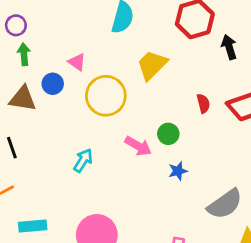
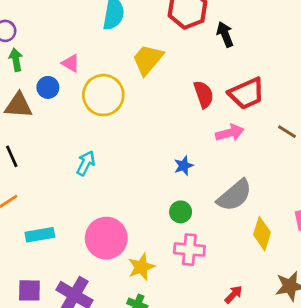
red semicircle: (203, 103) -> (204, 94), size x1.4
green circle: (168, 134) -> (181, 212), moved
pink arrow: (138, 146) -> (230, 133), moved, turned -40

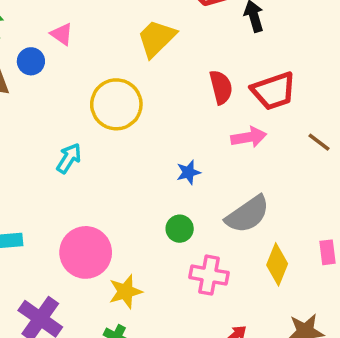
yellow circle: (103, 95) -> (116, 104), moved
pink cross: (189, 250) -> (209, 275), moved

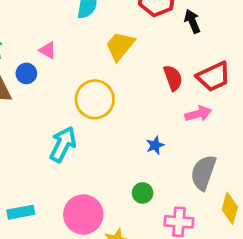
cyan arrow: (69, 158) -> (63, 144), size x1.5
gray semicircle: (248, 214) -> (203, 173), turned 150
green circle: (180, 229) -> (143, 193), moved

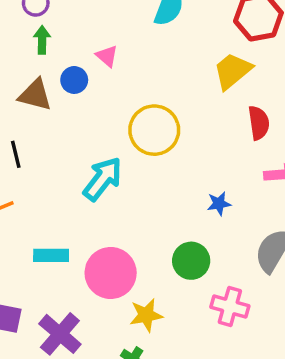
yellow trapezoid: (120, 46) -> (233, 71), moved
green circle: (143, 193) -> (191, 261), size x1.4
cyan rectangle: (21, 212) -> (51, 255), moved

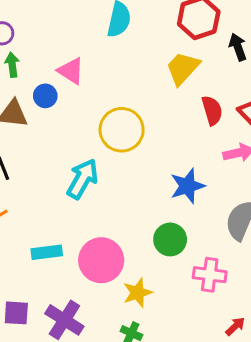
pink triangle: (107, 56) -> (71, 71), size x1.4
blue star: (219, 204) -> (187, 186), size x1.6

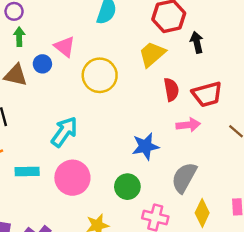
yellow circle: (122, 130) -> (100, 75), moved
cyan rectangle: (47, 252) -> (27, 171), moved
pink circle: (101, 260) -> (72, 178), moved

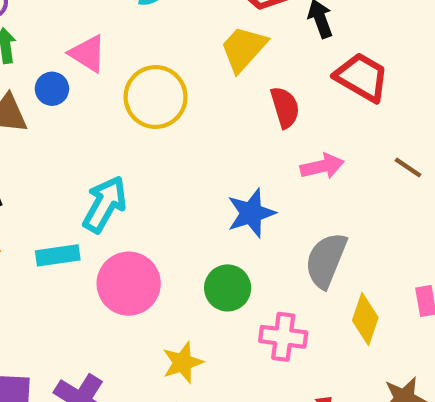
red trapezoid: (207, 94) -> (362, 77), moved, turned -128
cyan rectangle: (27, 171) -> (58, 255), moved

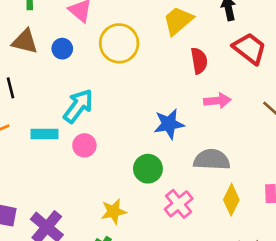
blue circle: (52, 89) -> (62, 49), moved
gray semicircle: (326, 260) -> (212, 160), turned 63
pink circle: (129, 284) -> (84, 145), moved, size x0.6
pink cross: (283, 337) -> (179, 204), turned 36

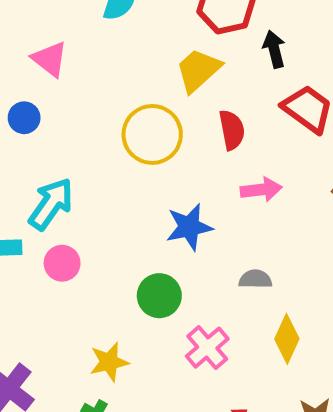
yellow circle: (119, 43) -> (152, 134), moved
gray semicircle: (212, 160) -> (255, 279), size x0.6

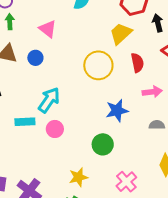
gray semicircle: (255, 279) -> (157, 125), moved
pink cross: (207, 348) -> (126, 182), moved

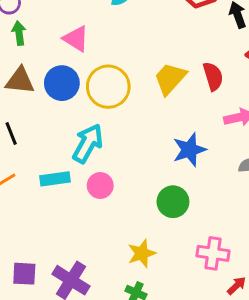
yellow trapezoid: (121, 34) -> (170, 78), moved
blue circle: (35, 58) -> (62, 83), size x1.5
yellow circle: (98, 65) -> (108, 87), moved
pink cross: (126, 182) -> (213, 253), turned -35

